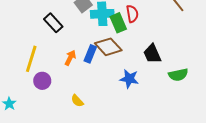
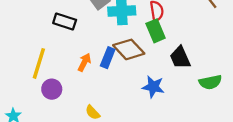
black rectangle: (53, 23) -> (65, 21), turned -30
green rectangle: (118, 23) -> (156, 31), moved

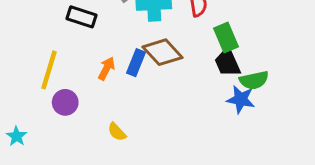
green rectangle: (156, 31) -> (226, 37), moved
green semicircle: (210, 82) -> (254, 80), moved
blue star: (153, 87) -> (241, 99), moved

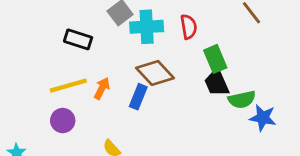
blue rectangle: (136, 63) -> (138, 97), moved
yellow line: (49, 70) -> (68, 86), moved, turned 57
blue star: (241, 99) -> (263, 118), moved

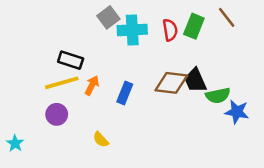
black rectangle: (78, 39) -> (71, 60), moved
green rectangle: (215, 59) -> (194, 26), moved, turned 45
brown diamond: (155, 73) -> (171, 83), moved, turned -40

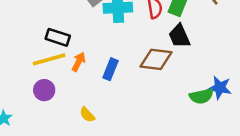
black trapezoid: (195, 80) -> (179, 36), moved
green semicircle: (218, 95) -> (201, 96), moved

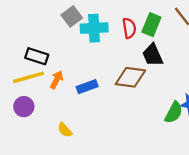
blue rectangle: (111, 69) -> (87, 87), turned 48
green semicircle: (201, 96) -> (174, 112), turned -50

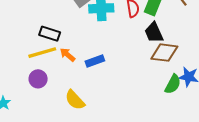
brown diamond: (130, 77) -> (164, 53), moved
orange arrow: (57, 80) -> (68, 55), turned -77
yellow semicircle: (65, 130) -> (75, 100), size x1.5

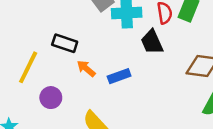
black trapezoid: (154, 33) -> (152, 42), moved
yellow line: (42, 53) -> (28, 67), moved, turned -48

